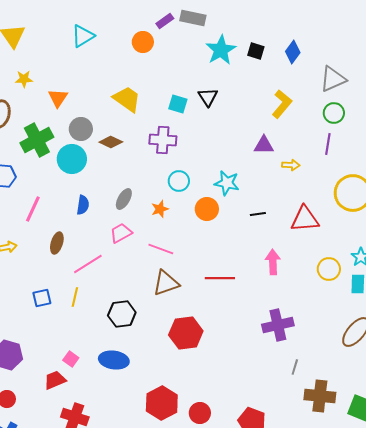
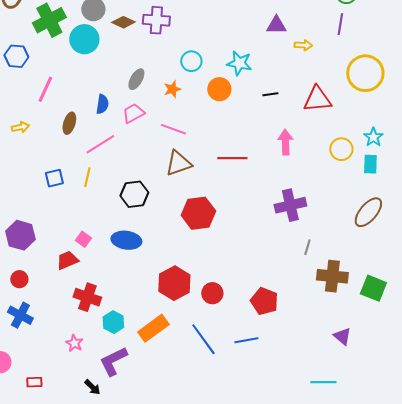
purple cross: (163, 140) -> (156, 20), moved
blue semicircle: (83, 205) -> (102, 104), moved

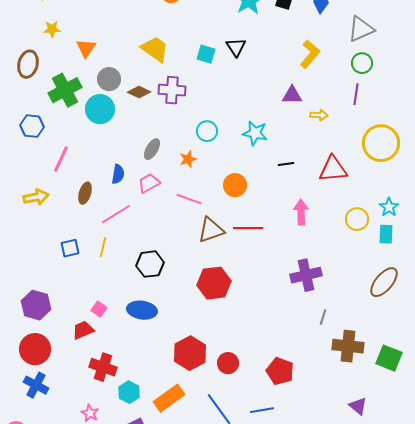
orange circle: (219, 89) -> (235, 185), moved
yellow arrow: (20, 127) -> (36, 197), size x1.4
brown triangle: (178, 163) -> (211, 230), moved
red circle: (19, 279) -> (35, 349), size x1.8

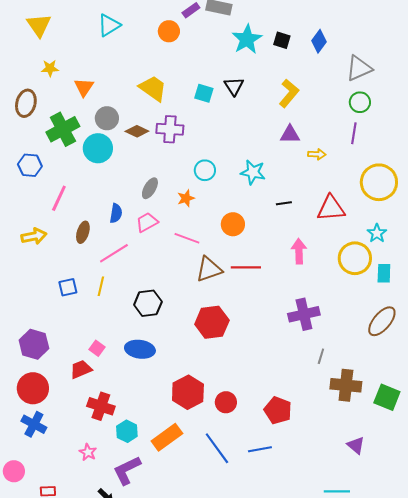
yellow L-shape: (310, 54) -> (289, 93), moved
cyan star: (389, 207) -> (377, 233), moved
yellow circle: (357, 219) -> (355, 258), size x1.4

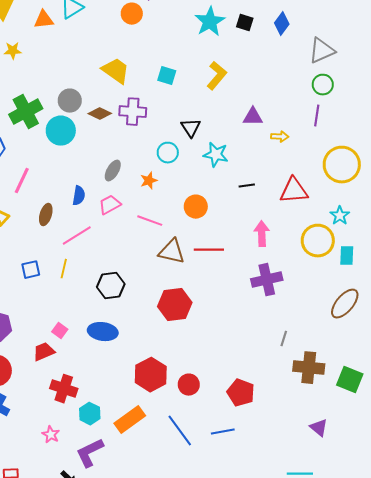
black triangle: (234, 86) -> (191, 128), moved
orange triangle: (84, 87) -> (44, 20), moved, turned 50
yellow L-shape: (289, 93) -> (217, 76), moved
brown triangle: (209, 269) -> (172, 252), turned 32
purple cross: (304, 314) -> (267, 280), moved

